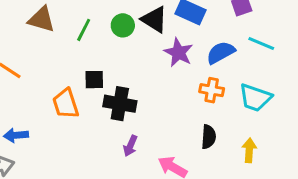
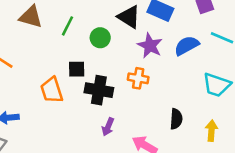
green circle: (123, 25) -> (100, 38), moved
orange cross: (212, 90) -> (138, 78), moved

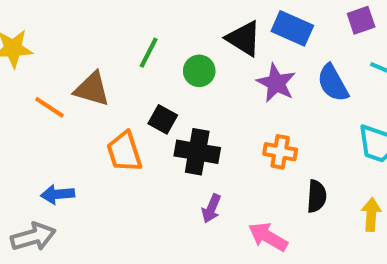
brown triangle: (31, 17) -> (92, 89), moved
blue semicircle: (187, 46) -> (333, 83), turned -90
black square: (77, 69) -> (163, 119), turned 30
orange cross: (138, 78) -> (280, 152), moved

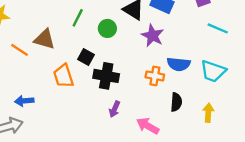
blue semicircle: (333, 83) -> (179, 64), moved, turned -55

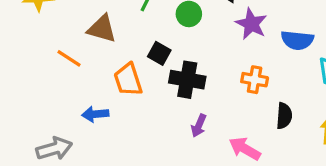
orange line: (20, 50) -> (69, 58), moved
blue semicircle: (179, 64) -> (297, 40), moved
blue arrow: (24, 101) -> (95, 114), moved

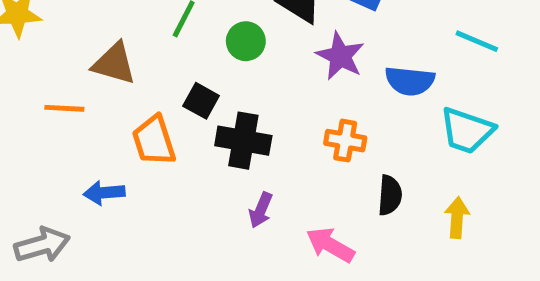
orange line: (69, 58) -> (64, 108), turned -30

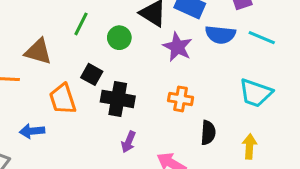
blue semicircle: (410, 81) -> (220, 35), moved

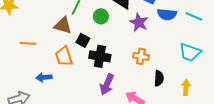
brown triangle: (38, 51) -> (63, 25), moved
purple arrow: (128, 142) -> (107, 84), size x1.5

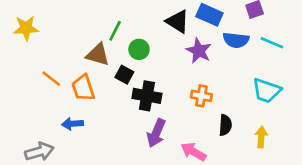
green circle: (101, 16) -> (139, 49), moved
orange line: (28, 43) -> (51, 79), turned 35
orange trapezoid: (64, 56) -> (83, 88), moved

